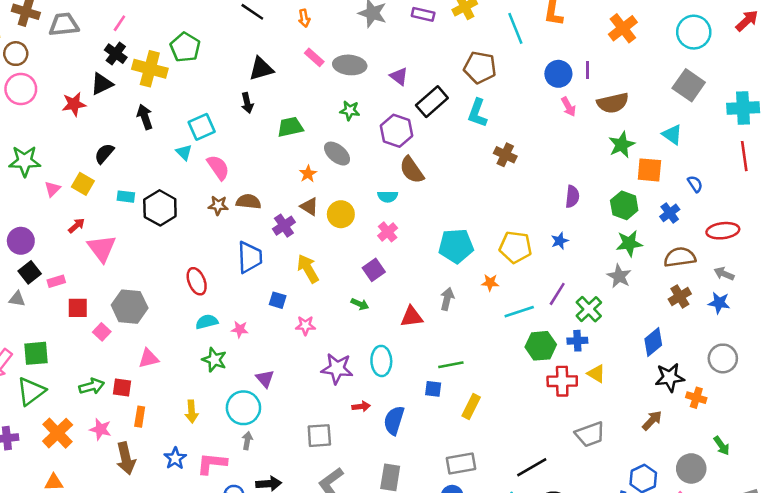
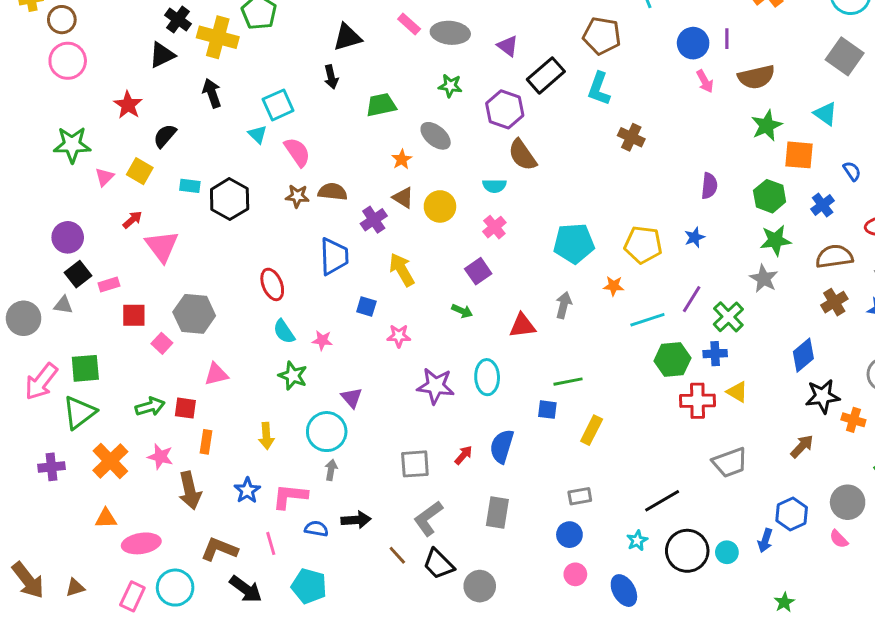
red star: (74, 104) -> (128, 105), moved, turned -30
cyan semicircle: (207, 322) -> (284, 332), turned -110
red arrow: (361, 406) -> (464, 455), moved, turned -42
gray rectangle: (461, 463) -> (580, 496), size x0.7

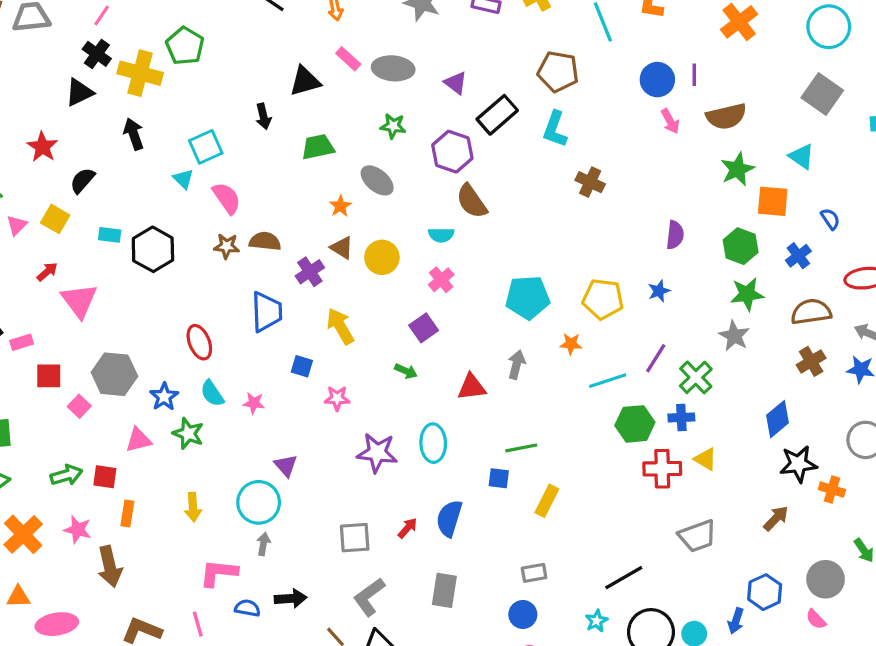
black triangle: (347, 37) -> (305, 81), moved
green star: (293, 376) -> (188, 434), moved
blue star: (247, 490) -> (164, 397), moved

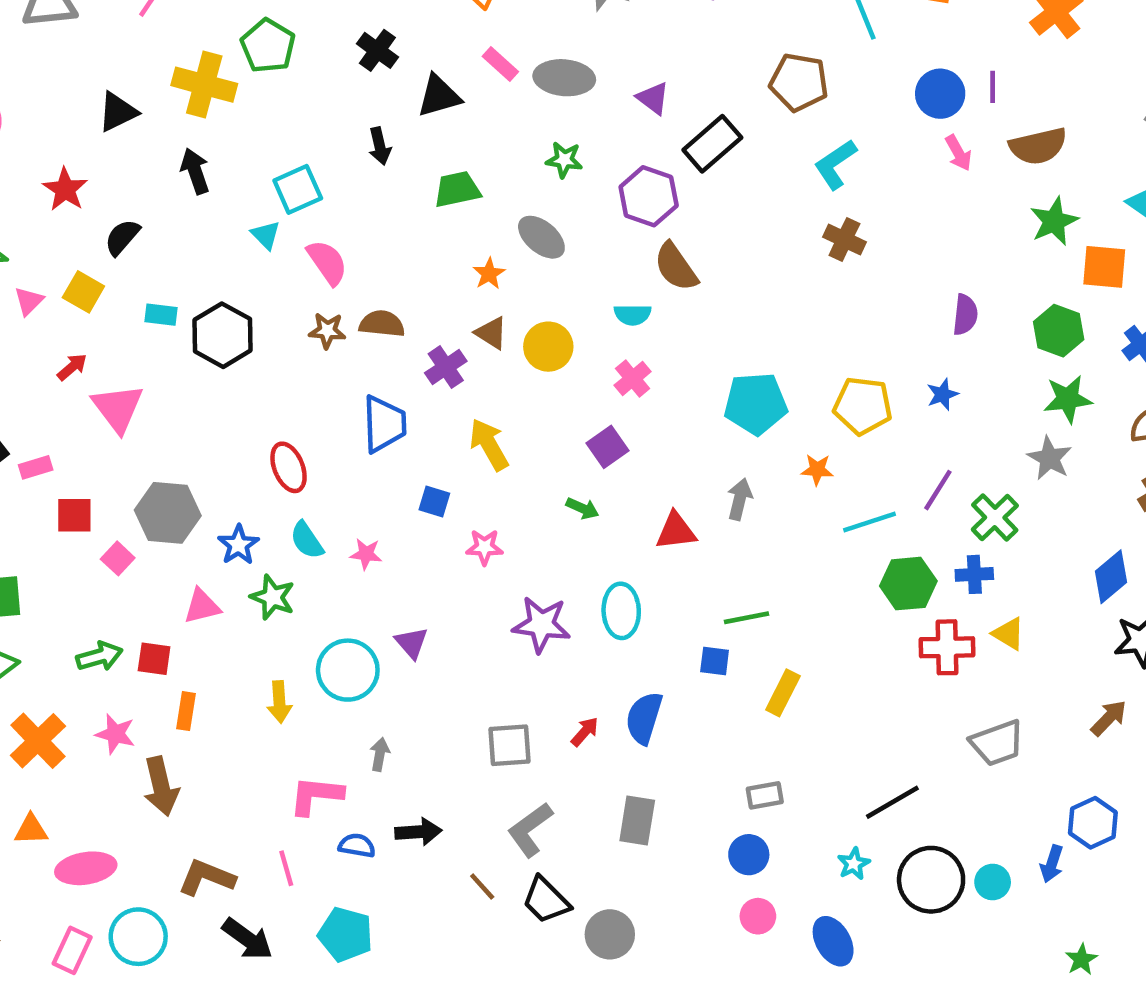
black cross: (97, 54) -> (377, 50), moved
cyan L-shape: (555, 129) -> (835, 164), moved, turned 36
cyan circle: (259, 502) -> (348, 670), moved

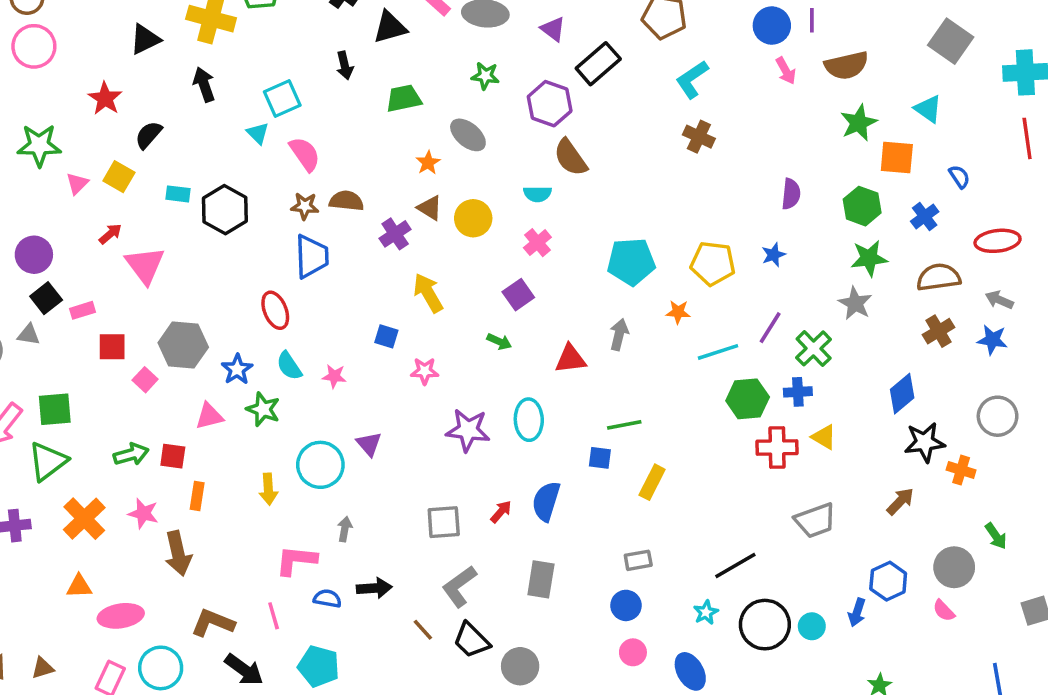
blue trapezoid: (384, 424) -> (312, 256), moved

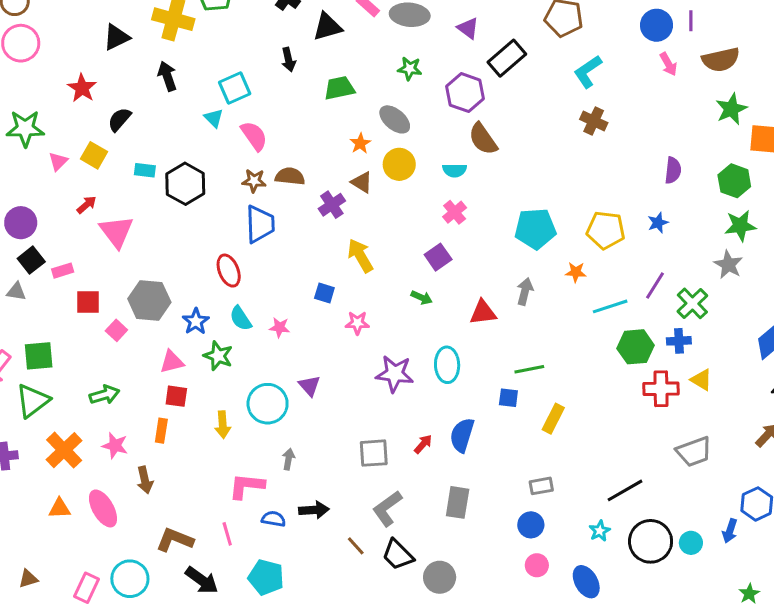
yellow circle: (473, 218) -> (399, 164), moved
red square: (173, 456) -> (176, 396), moved
brown arrow: (178, 553) -> (145, 480), size x0.7
pink ellipse: (121, 616) -> (103, 508), moved, turned 69

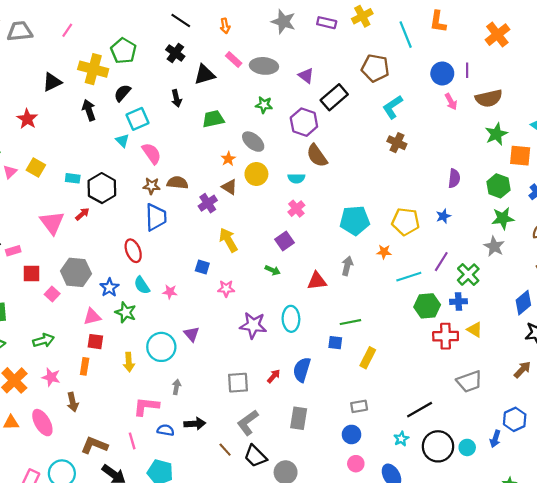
black semicircle: (119, 119) -> (122, 93), moved
red arrow: (87, 205) -> (82, 214), moved

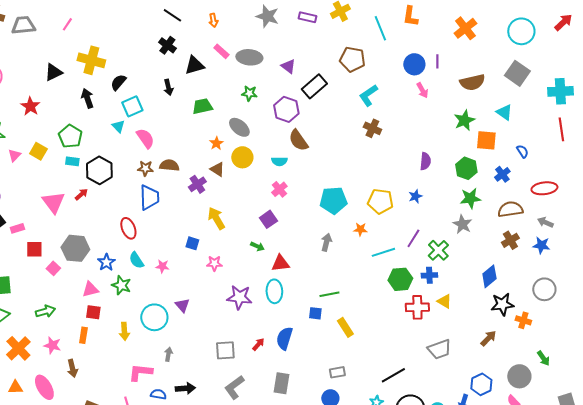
green pentagon: (123, 51) -> (70, 136), moved
brown semicircle: (489, 98) -> (472, 82), moved
red triangle: (317, 281) -> (280, 263), moved
yellow rectangle: (368, 358) -> (345, 327), turned -60

